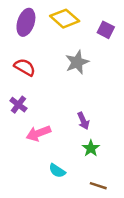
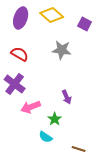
gray star: (77, 62) -> (62, 50), turned 30
purple cross: (18, 105) -> (15, 84), size x1.5
green star: (91, 148) -> (55, 119), moved

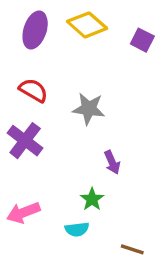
gray star: (62, 50) -> (89, 109), moved
pink arrow: (31, 107) -> (23, 213), moved
cyan semicircle: (46, 137) -> (77, 229), turned -40

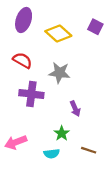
yellow diamond: (87, 25) -> (58, 33), moved
purple cross: (25, 141) -> (31, 94), moved, turned -30
brown line: (132, 249) -> (89, 150), moved

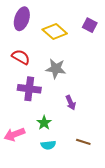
green star: (62, 133) -> (44, 123), moved

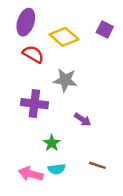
red semicircle: (21, 57) -> (33, 54), moved
purple arrow: (71, 103) -> (83, 120), turned -32
pink arrow: (14, 134) -> (31, 174), moved, turned 36

